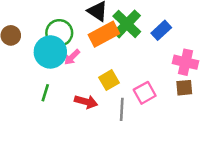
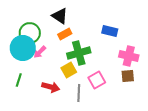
green cross: (127, 24) -> (79, 53), moved, turned 30
blue rectangle: (161, 30) -> (110, 31), turned 56
orange rectangle: (104, 34) -> (65, 34), size x0.6

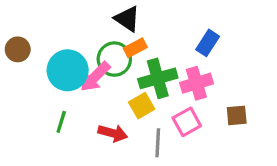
blue rectangle: (110, 31) -> (208, 43), turned -70
green circle: (30, 33) -> (114, 59), moved
pink arrow: (40, 52) -> (95, 77), size x1.5
pink cross: (129, 56) -> (196, 83), moved, turned -30

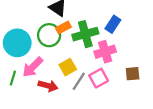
pink arrow: (95, 77) -> (33, 67), moved
green cross: (158, 78) -> (85, 34), moved
gray line: (158, 143) -> (79, 81), moved, turned 30

